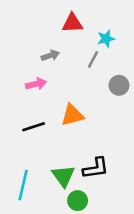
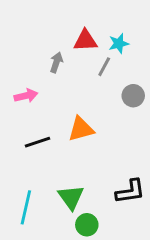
red triangle: (72, 23) -> (85, 41), moved
gray arrow: (50, 56) -> (56, 62), turned -54
pink arrow: (36, 84) -> (26, 96), moved
black L-shape: (96, 168) -> (130, 191), moved

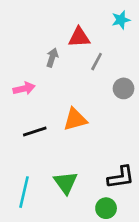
cyan star: (119, 44) -> (121, 20), moved
green circle: (87, 225) -> (106, 208), moved

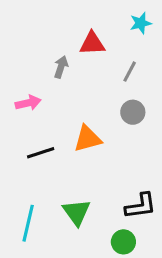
gray line: (97, 62) -> (130, 72), moved
gray circle: (124, 88) -> (133, 112), moved

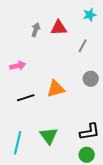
gray arrow: (61, 67) -> (36, 30), moved
gray circle: (133, 112) -> (91, 79), moved
green circle: (123, 242) -> (87, 155), moved

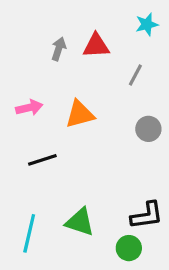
orange triangle: (56, 89) -> (80, 114), moved
green triangle: (49, 136) -> (80, 222), turned -36
green circle: (87, 155) -> (129, 248), moved

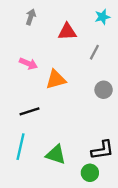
gray arrow: (59, 49) -> (31, 17), moved
pink arrow: (29, 108) -> (28, 64), moved, turned 36
cyan line: (29, 233) -> (20, 147), moved

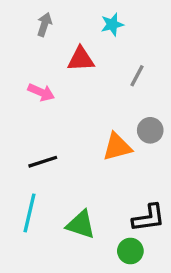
cyan star: (102, 17) -> (112, 25), moved
red triangle: (67, 32) -> (81, 59), moved
orange triangle: (56, 79) -> (117, 147), moved

